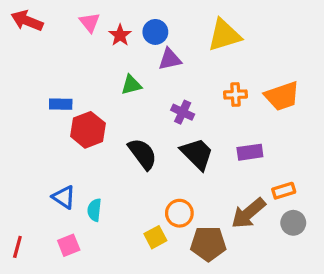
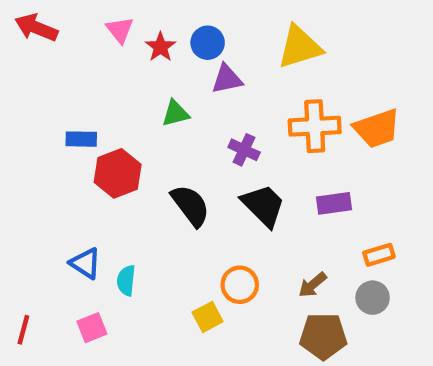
orange cross: (236, 94) -> (315, 126), size x1.6
brown arrow: (248, 213) -> (313, 285), moved, size x0.6
gray circle: (293, 223) -> (373, 298), moved
brown pentagon: (208, 244) -> (323, 336), moved

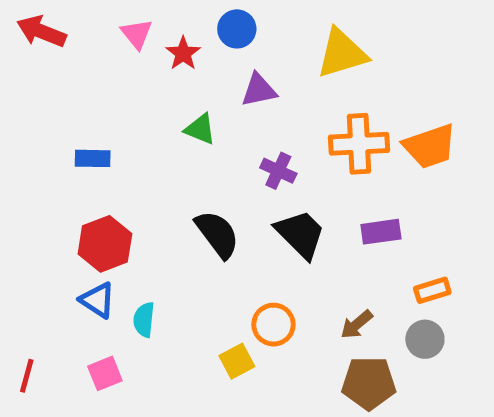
blue circle: (208, 43) -> (237, 29), moved
green triangle: (175, 113) -> (200, 129), turned 36
red hexagon: (118, 173) -> (105, 244), moved

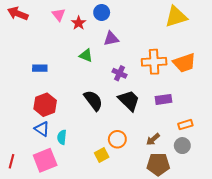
yellow triangle: (342, 53) -> (176, 17), moved
pink square: (105, 373) -> (45, 160), size x1.6

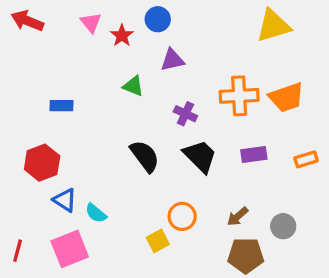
red hexagon: (45, 105) -> (42, 163), moved
orange rectangle: (185, 125) -> (306, 159), moved
cyan semicircle: (62, 137) -> (96, 213), turned -56

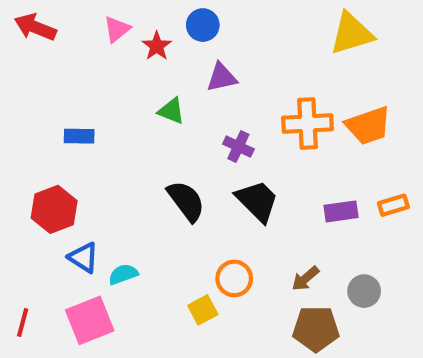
pink triangle: (91, 22) -> (117, 29), turned 30
purple rectangle: (254, 154) -> (341, 211), moved
cyan semicircle: (96, 213) -> (123, 274), turned 120

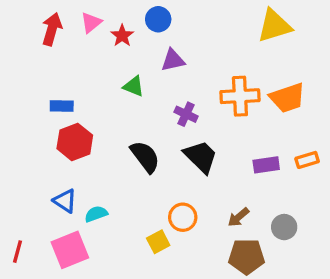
red arrow: (35, 27) -> (52, 29), moved, turned 84
red hexagon: (54, 209) -> (75, 142), moved

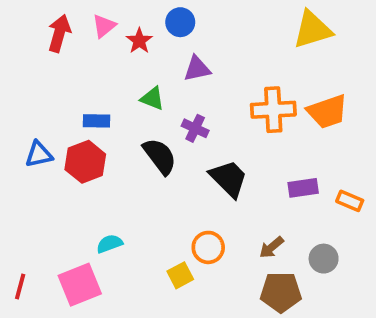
blue rectangle: (62, 106) -> (96, 121), moved
purple cross: (186, 114) -> (195, 128), moved
black semicircle: (145, 157) -> (160, 156), moved
orange rectangle: (307, 160) -> (350, 201), moved, turned 40
blue triangle: (65, 201) -> (39, 154), moved, turned -45

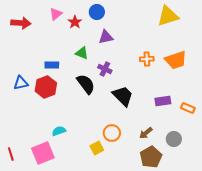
red arrow: (59, 33) -> (21, 23), moved, turned 78
orange cross: (273, 110) -> (147, 59), size x0.6
red line: (20, 287) -> (11, 154), turned -32
brown pentagon: (281, 292) -> (151, 157), turned -30

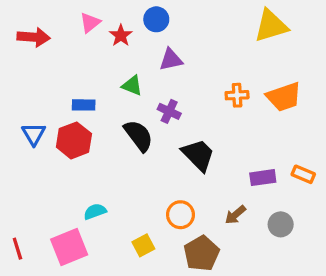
blue triangle: (21, 83) -> (34, 134), turned -49
purple rectangle: (163, 101) -> (263, 178), moved
yellow square: (97, 148) -> (143, 245), moved
brown pentagon: (151, 157) -> (201, 253), moved

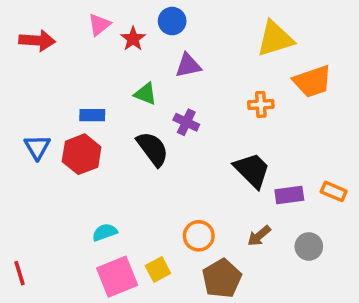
yellow triangle: (271, 26) -> (275, 39), moved
orange trapezoid: (284, 97) -> (312, 81), moved
black trapezoid: (198, 155) -> (252, 170), moved
pink square: (69, 247) -> (117, 277), moved

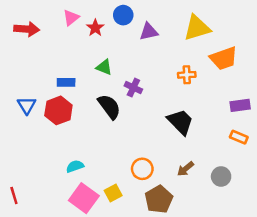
purple triangle: (188, 65) -> (149, 32), moved
purple rectangle: (289, 195) -> (240, 105), moved
pink square: (117, 277) -> (84, 198), turned -32

